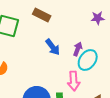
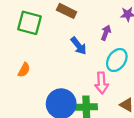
purple arrow: (78, 49) -> (106, 33), moved

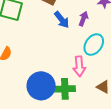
blue arrow: (79, 46) -> (62, 20), moved

